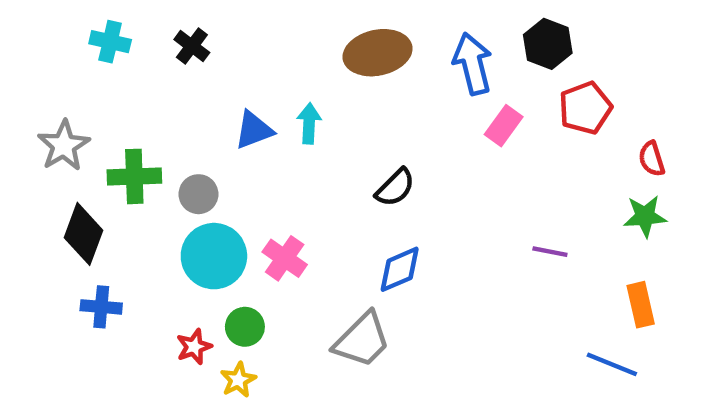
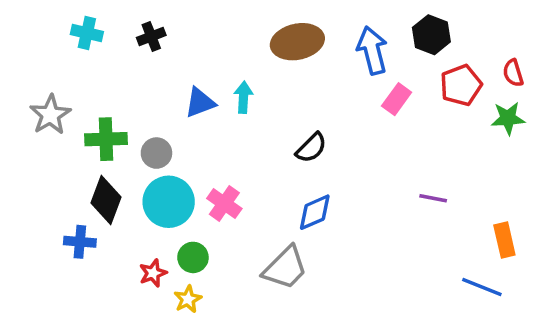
black cross: (192, 46) -> (151, 36), turned 32
red semicircle: (652, 159) -> (513, 73), moved
green star: (645, 216) -> (508, 118), moved
black diamond: (84, 234) -> (106, 200), moved

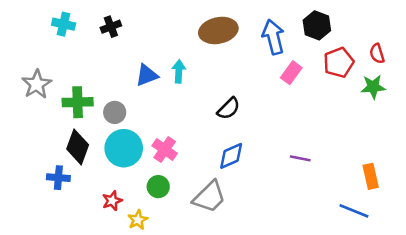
purple line: (433, 198) -> (300, 158), moved
green circle: (193, 257) -> (158, 187), moved

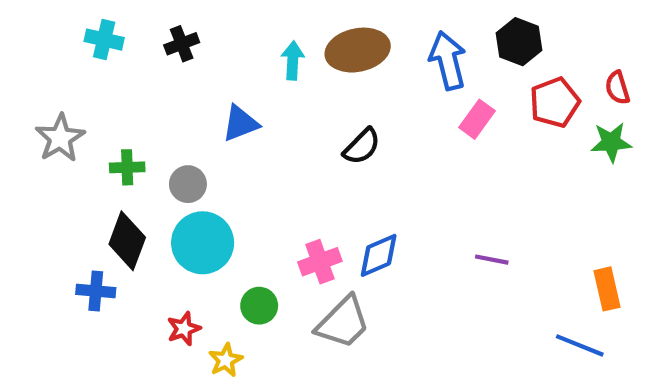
cyan arrow: (179, 71) -> (293, 60), moved
green cross: (78, 102) -> (127, 167), size x0.7
black semicircle: (229, 109) -> (362, 146), moved
pink cross: (165, 149) -> (320, 262), moved, turned 35

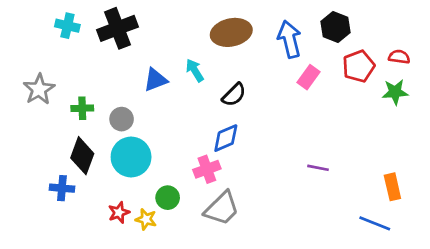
black cross: (182, 44) -> (118, 28), size x1.8
cyan arrow: (293, 60) -> (195, 70), moved, turned -35
red semicircle: (617, 88) -> (399, 57), turned 115
blue diamond: (379, 255) -> (226, 138), moved
yellow star: (226, 360) -> (146, 219), moved, turned -30

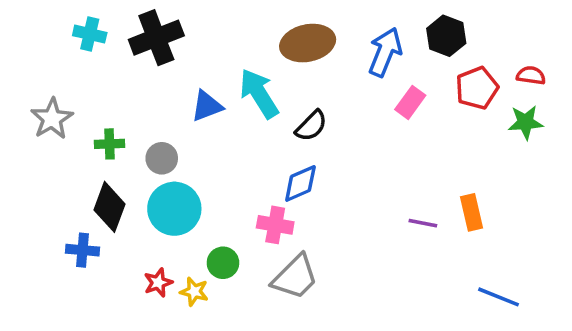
blue arrow: (289, 39) -> (385, 52), turned 36
cyan arrow: (195, 70) -> (259, 93), size x1.6
pink cross: (207, 169) -> (275, 225), turned 30
orange rectangle: (392, 187) -> (472, 212), moved

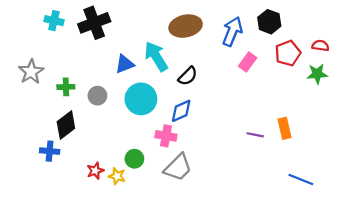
black diamond: (110, 207) -> (66, 125), turned 32
cyan circle: (174, 209) -> (141, 99), moved

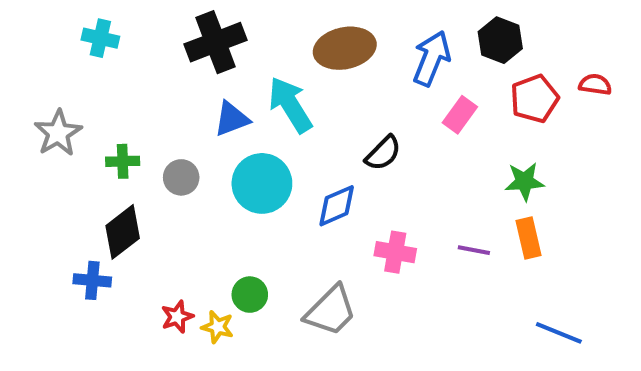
black cross: (94, 23) -> (215, 42), moved
green star: (317, 74) -> (524, 181), moved
black semicircle: (188, 76) -> (383, 153), moved
pink cross: (166, 136) -> (395, 252), moved

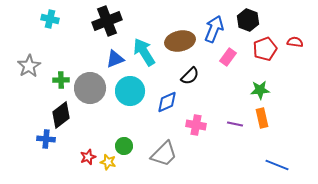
brown ellipse: (345, 48) -> (180, 41), moved
gray circle: (181, 177) -> (90, 88), size x1.8

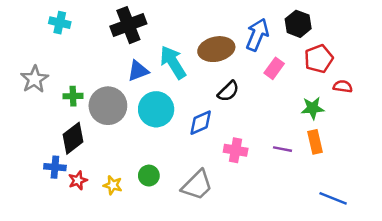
red semicircle: (295, 42) -> (343, 86), moved
red star: (88, 157) -> (78, 180), moved
yellow star: (108, 162) -> (113, 185), moved

